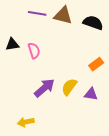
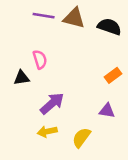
black triangle: (12, 44) -> (22, 78), moved
yellow semicircle: (69, 87) -> (81, 138), moved
yellow arrow: (26, 122) -> (47, 131), moved

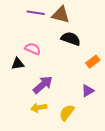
black semicircle: (109, 27) -> (71, 39), moved
pink semicircle: (40, 59) -> (33, 49), turned -49
purple triangle: (107, 111) -> (88, 91), turned -40

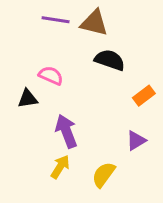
purple arrow: (43, 85) -> (66, 131), turned -70
yellow arrow: (39, 108) -> (60, 167), turned 133

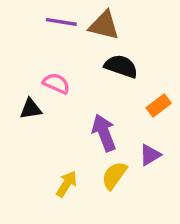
purple arrow: (66, 131) -> (104, 133), moved
yellow semicircle: (104, 175) -> (114, 175), moved

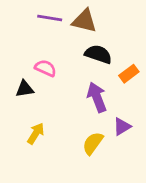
orange rectangle: (159, 106) -> (129, 74), moved
purple arrow: (104, 133) -> (97, 97), moved
yellow arrow: (67, 184) -> (36, 133), moved

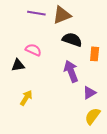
brown triangle: (84, 21) -> (62, 15), turned -36
orange rectangle: (129, 74) -> (95, 54), turned -48
yellow semicircle: (93, 143) -> (93, 116), moved

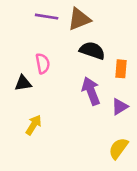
pink semicircle: (33, 50) -> (43, 64), turned 56
purple triangle: (89, 93) -> (120, 107), moved

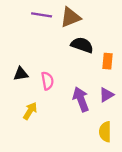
pink semicircle: (43, 64) -> (47, 81), moved
purple arrow: (91, 91) -> (81, 99), moved
yellow semicircle: (118, 148) -> (105, 132), turned -36

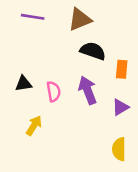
purple line: (42, 15) -> (33, 17), moved
purple arrow: (81, 99) -> (88, 90), moved

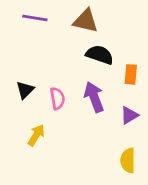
brown triangle: (80, 19) -> (86, 21), turned 35
black triangle: (23, 84) -> (25, 90), turned -36

